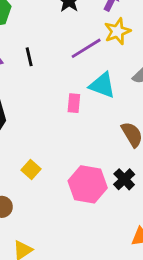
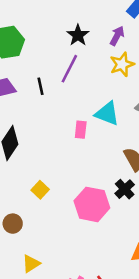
purple line: (86, 48) -> (69, 69), moved, turned -32
black cross: (124, 179) -> (125, 189), moved

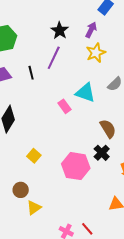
pink rectangle: (81, 130) -> (65, 106), turned -40
brown circle: (13, 224) -> (21, 190), moved
yellow triangle: (31, 264) -> (34, 208), moved

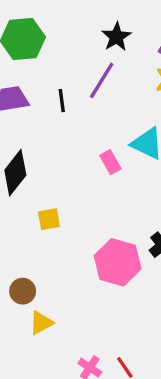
yellow square: (34, 156) -> (49, 219), moved, turned 32

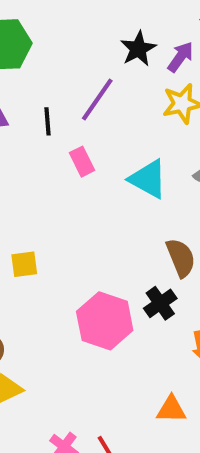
black star: (116, 37) -> (138, 49), moved
pink rectangle: (110, 162) -> (82, 162), moved

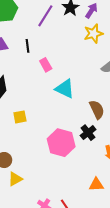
purple line: (97, 99) -> (45, 16), moved
cyan triangle: (148, 179) -> (65, 89), moved

